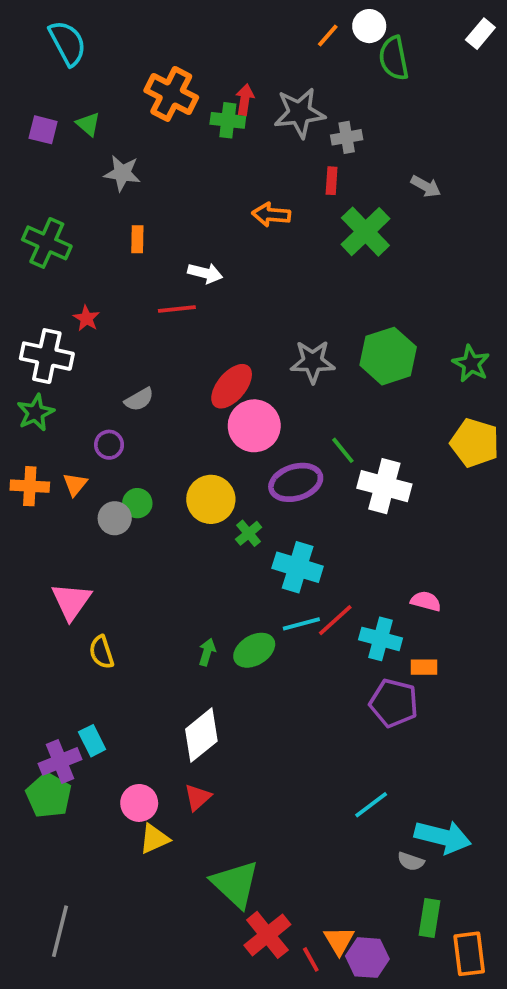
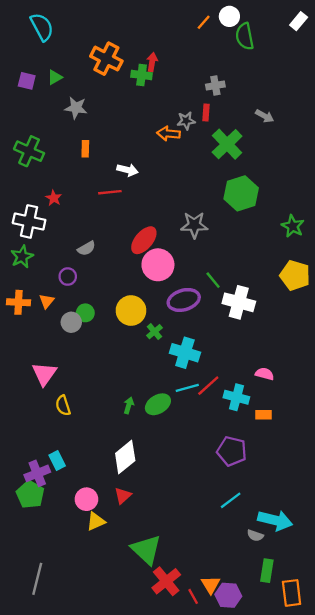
gray star: (299, 113) -> (186, 121), moved, size x0.6
green triangle: (88, 124) -> (55, 77), turned 49
green hexagon: (388, 356) -> (241, 193), moved
purple pentagon: (394, 703) -> (232, 451), moved

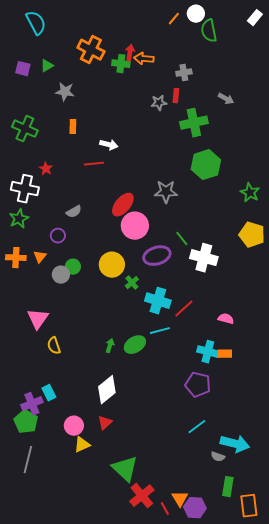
orange arrow: (168, 134) -> (144, 59), moved
green cross: (227, 144) -> (194, 123), turned 32
red line: (208, 386) -> (184, 309), moved
cyan cross: (236, 397) -> (208, 352), moved
gray line: (37, 579) -> (28, 460), moved

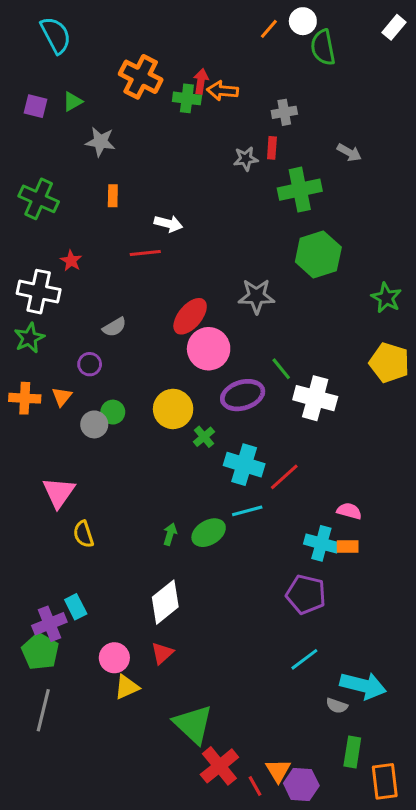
pink semicircle: (226, 319) -> (349, 511), moved

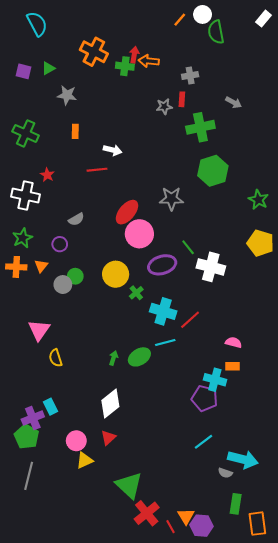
green star: (29, 338) -> (22, 238), moved
cyan cross: (321, 543) -> (215, 380), moved

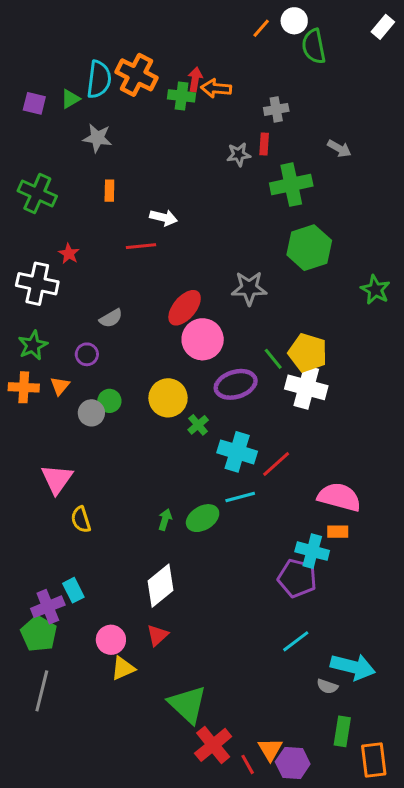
cyan semicircle: (37, 24) -> (99, 79), moved, turned 35
yellow pentagon: (260, 243) -> (308, 353), moved
pink semicircle: (234, 342) -> (339, 497), size x1.8

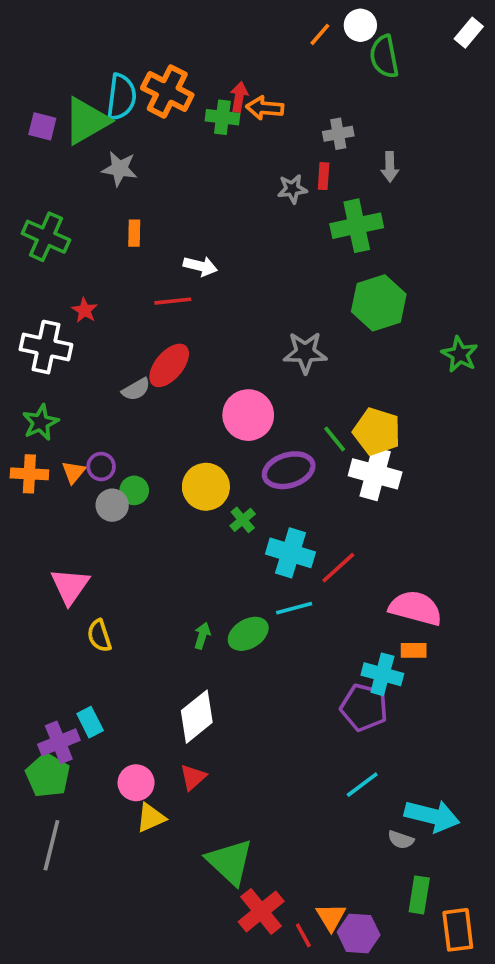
green triangle: (70, 99) -> (86, 121), size x2.0
gray arrow: (339, 148) -> (390, 167), moved, turned 60
red ellipse: (185, 308) -> (169, 365), moved
purple circle: (87, 354) -> (101, 467), moved

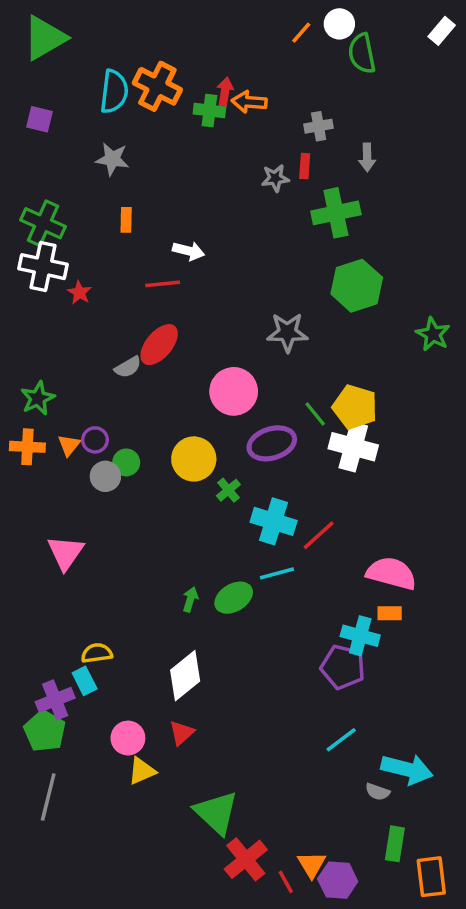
green triangle: (86, 121) -> (45, 38), moved
white cross: (46, 347) -> (43, 267), moved
yellow semicircle: (99, 636) -> (97, 653), moved, turned 100

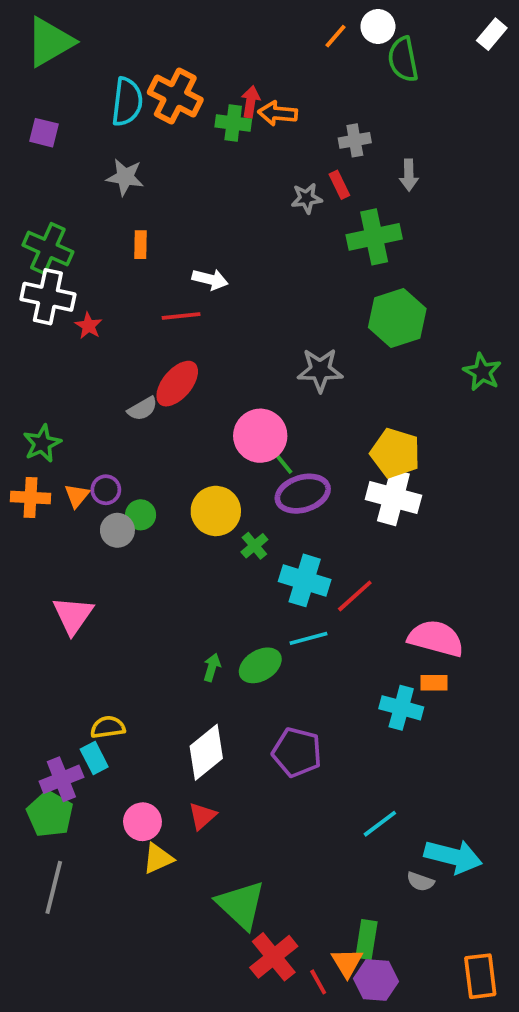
red rectangle: (305, 166) -> (339, 185), turned -30
green line: (315, 414) -> (281, 461), moved
purple pentagon: (343, 667) -> (297, 752), moved
green rectangle: (395, 844) -> (366, 939), moved

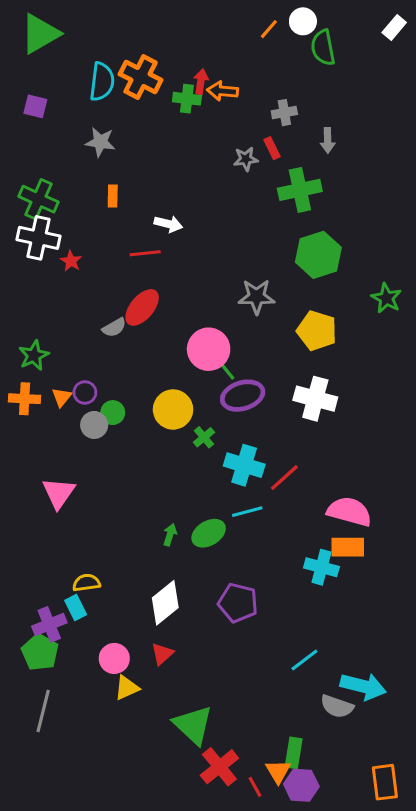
yellow pentagon: (395, 453) -> (317, 331), moved
orange rectangle: (434, 683) -> (348, 547), size x1.5
gray semicircle: (420, 882) -> (337, 706), size x1.5

